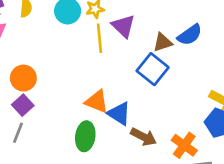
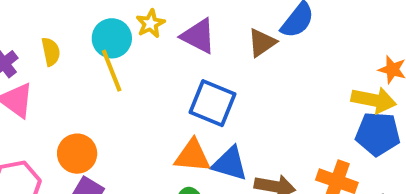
yellow line: (100, 38) -> (112, 71), moved
blue square: (153, 69) -> (212, 103), moved

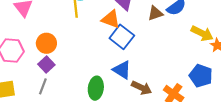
yellow arrow: (374, 100) -> (202, 33), moved
orange triangle: (192, 156) -> (111, 19), moved

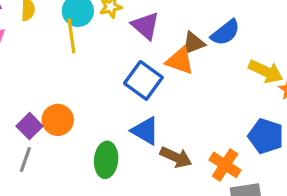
orange triangle: (111, 19) -> (180, 61), moved
orange circle: (46, 43) -> (58, 120), moved

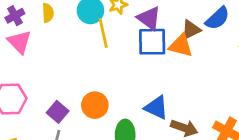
yellow line: (71, 36) -> (103, 33), moved
blue square: (143, 80) -> (152, 42), moved, turned -32
orange circle: (58, 120) -> (95, 105), moved

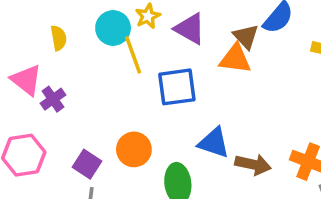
purple cross: (15, 16) -> (53, 99), moved
brown triangle: (191, 30) -> (246, 36), turned -40
blue square: (152, 42) -> (177, 87), moved

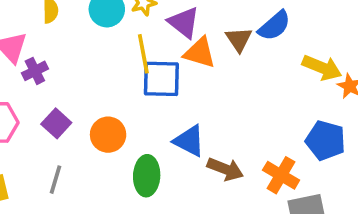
yellow line: (133, 55) -> (143, 54), moved
orange triangle: (235, 59) -> (200, 53), moved
purple square: (87, 164) -> (56, 123), moved

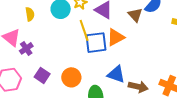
orange triangle: (200, 53) -> (116, 37), moved, turned -36

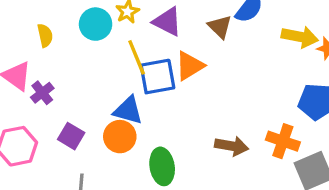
blue triangle: (116, 74) -> (128, 110), moved

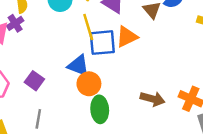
purple cross: (42, 93) -> (15, 23), moved
orange circle: (120, 137) -> (89, 84), moved

